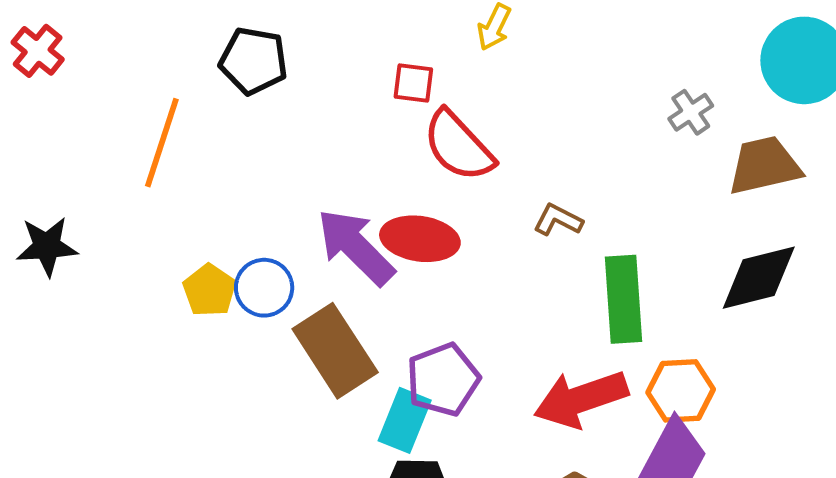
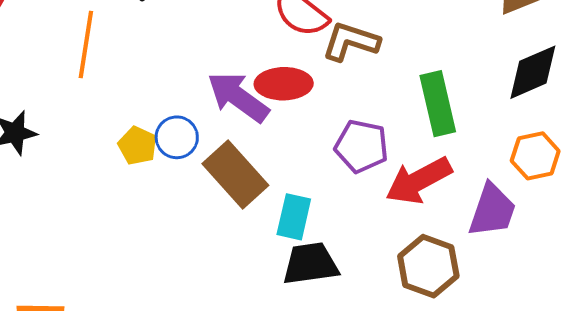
brown L-shape: (558, 220) -> (351, 42), moved, size x1.6
purple pentagon: (443, 380) -> (361, 146), moved, turned -30
orange hexagon: (681, 391) -> (535, 156), moved

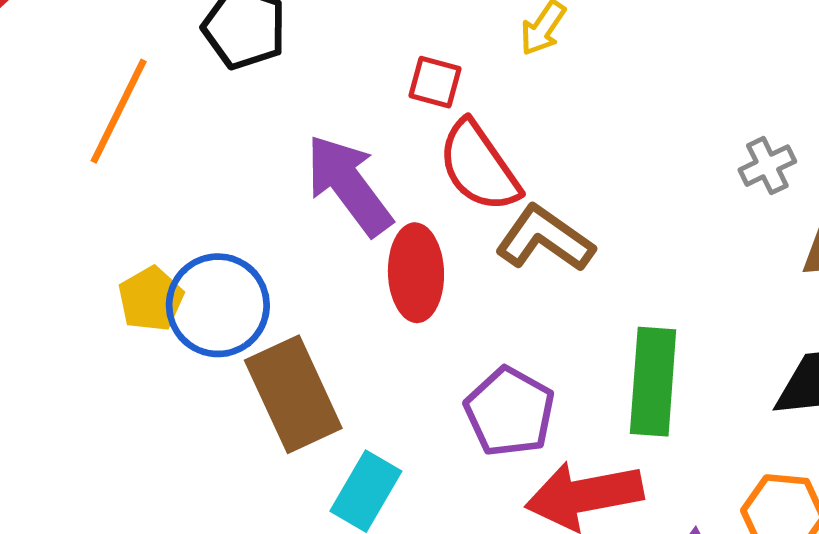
red ellipse: (284, 84) -> (416, 273), turned 72
purple arrow: (238, 97) -> (349, 185), moved
blue circle: (177, 137) -> (218, 305), size x1.4

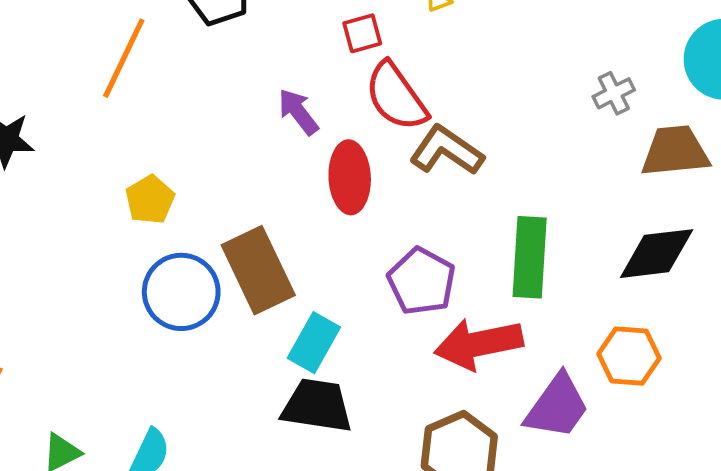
red square: (435, 82) -> (362, 33), turned -30
purple arrow: (349, 185) -> (298, 112), size x0.6
blue circle: (218, 305) -> (181, 292), moved

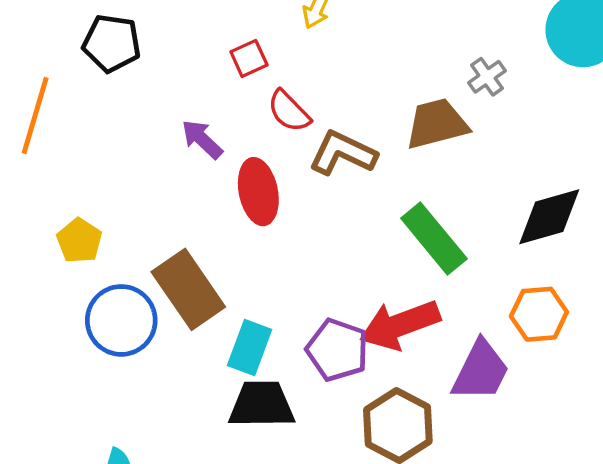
red semicircle: (396, 97) -> (289, 111), size x0.7
brown trapezoid: (675, 151) -> (437, 124), moved
green rectangle: (530, 257) -> (434, 239), turned -34
purple pentagon: (422, 281) -> (337, 350), moved

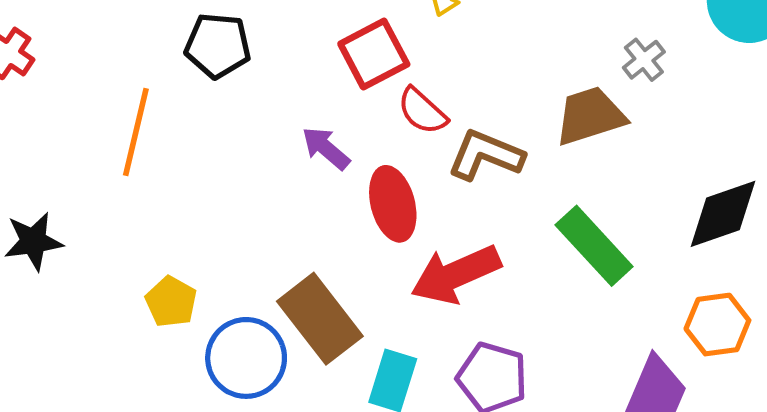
red square: (249, 58) -> (374, 54), size x1.6
yellow pentagon: (79, 241) -> (171, 302), moved
red arrow: (400, 325) -> (456, 274), moved

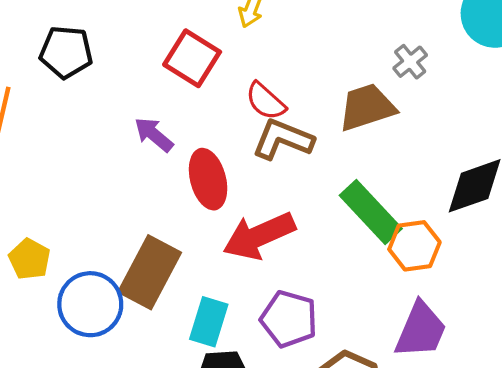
red square: (374, 54) -> (192, 58), turned -30
red semicircle: (422, 111) -> (266, 101), moved
brown rectangle: (320, 319) -> (150, 272), turned 66
orange hexagon: (717, 325) -> (414, 246), moved

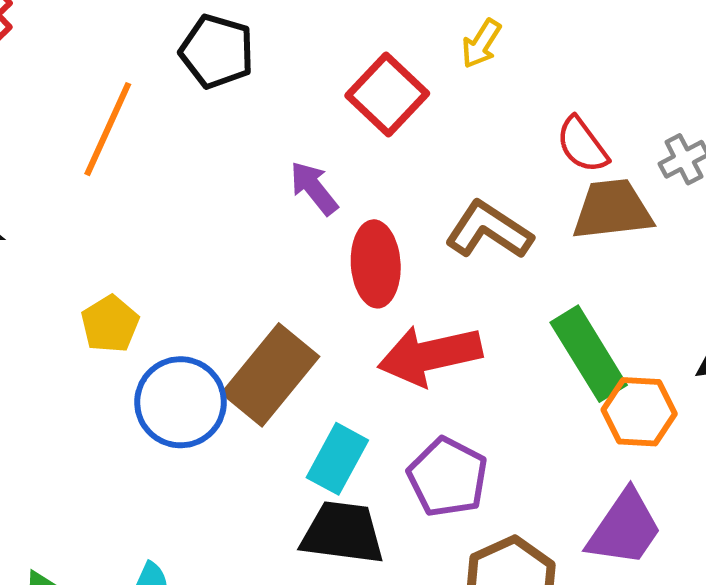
red semicircle: (266, 101) -> (582, 145), moved

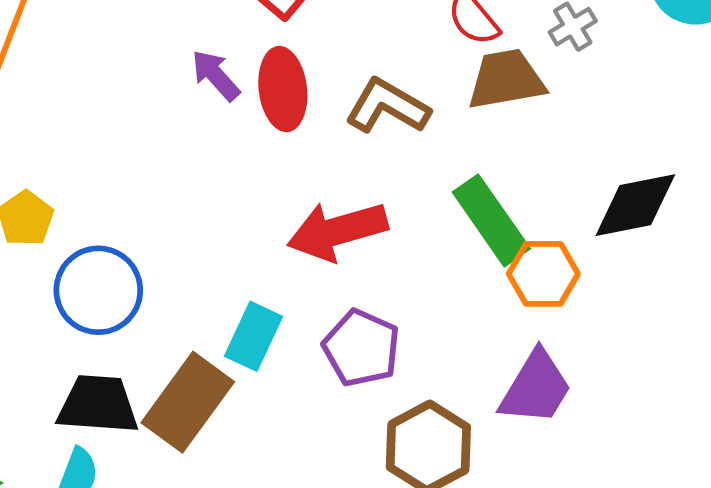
red ellipse: (376, 264) -> (283, 89), moved
brown rectangle: (270, 375) -> (188, 402), moved
black trapezoid: (343, 533) -> (98, 405), moved

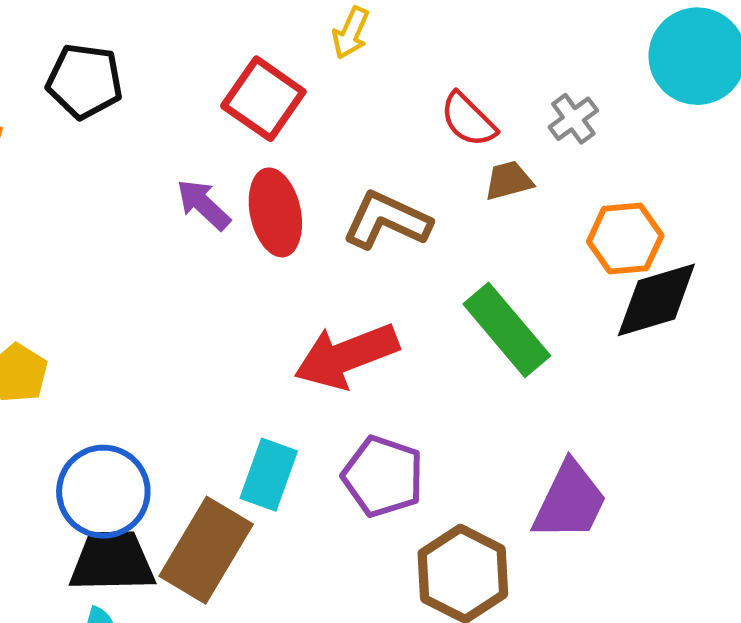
brown trapezoid: (506, 79) -> (509, 181), size x0.6
orange hexagon: (543, 274) -> (625, 239), moved
blue circle: (98, 290) -> (103, 492), moved

